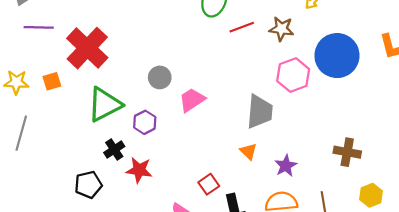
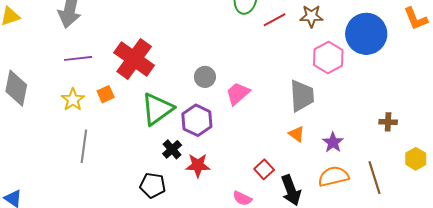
purple line: (39, 27) -> (78, 58), moved
yellow star: (16, 82) -> (73, 100), turned -30
purple hexagon: (145, 122) -> (197, 120), size x1.4
brown cross: (347, 152) -> (388, 122), size x0.7
black pentagon: (88, 185) -> (153, 185), turned 30

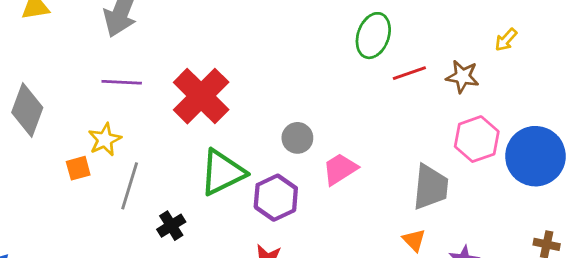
blue circle: (366, 34) -> (535, 156), moved
orange square: (106, 94) -> (78, 168), moved
gray line: (84, 146) -> (130, 186), moved
black cross: (172, 149) -> (171, 226), moved

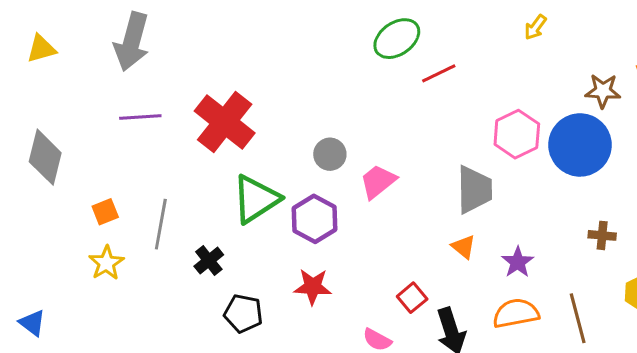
green ellipse: (373, 36) -> (397, 39), turned 42
brown star: (462, 77) -> (603, 91), moved
yellow star: (105, 140) -> (106, 263), moved

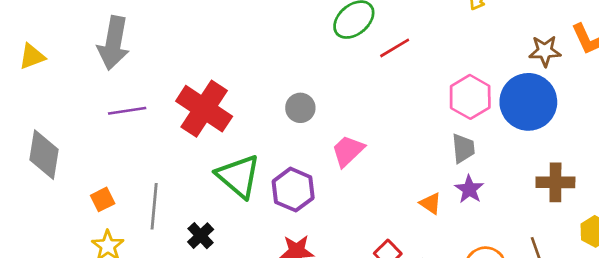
gray circle: (330, 154) -> (300, 108), moved
gray trapezoid: (474, 190) -> (463, 148), moved, size x0.7
green triangle: (256, 199) -> (238, 176), turned -42
brown cross: (602, 235) -> (555, 182), size x1.5
purple star: (518, 262) -> (469, 189), moved

